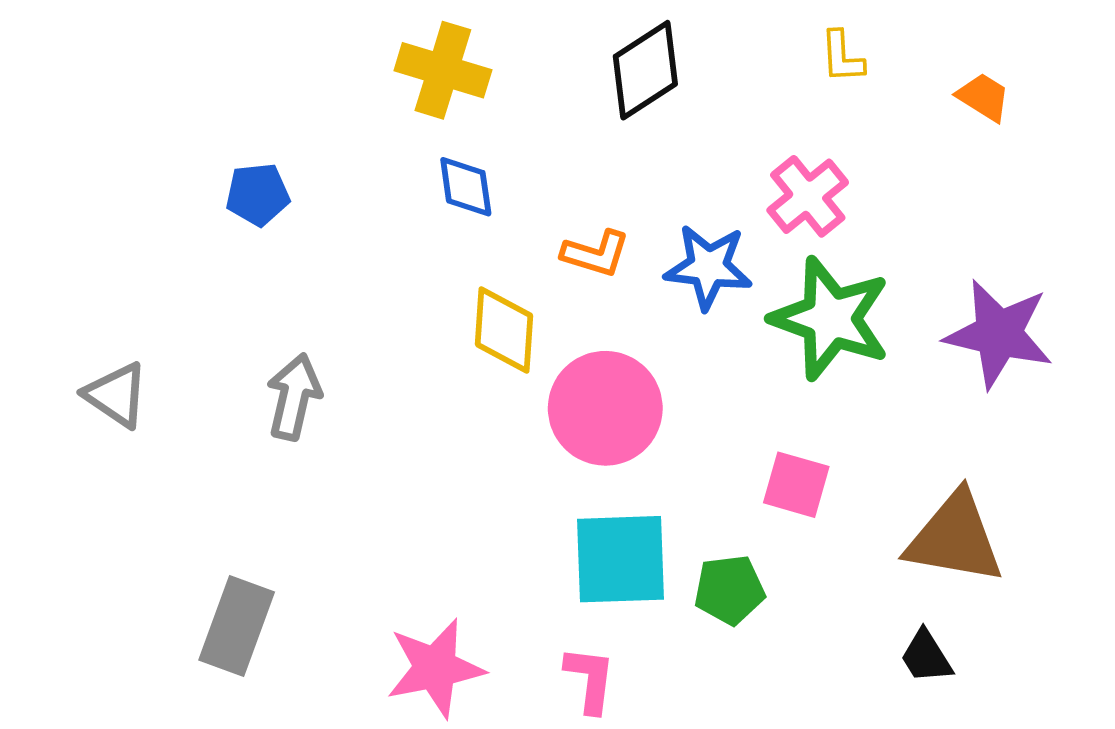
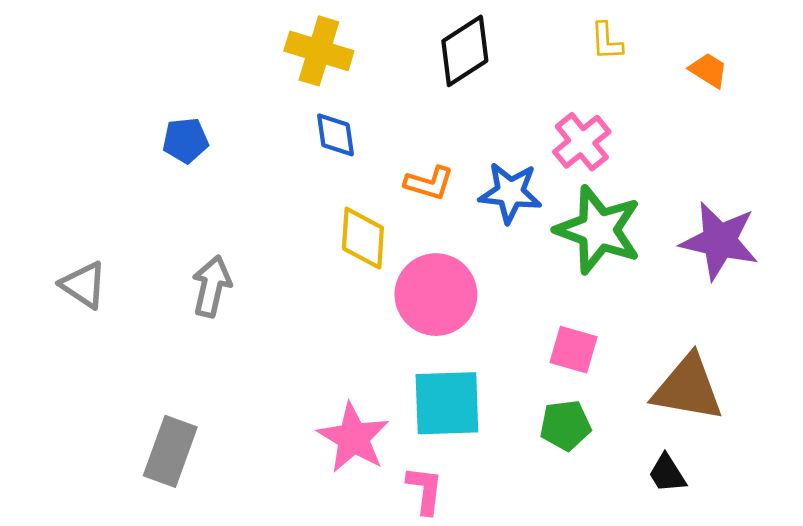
green pentagon: (729, 590) -> (565, 425), moved
pink star: (435, 668) -> (353, 438), moved, turned -30

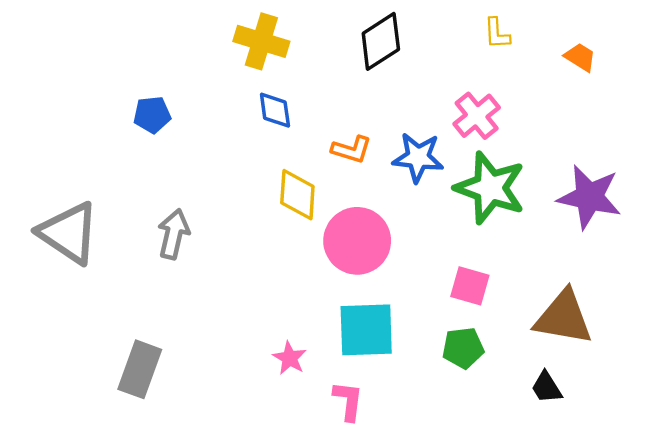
gray triangle: (84, 285) -> (69, 233), size x1.6
pink star: (353, 438) -> (290, 358), size x0.6

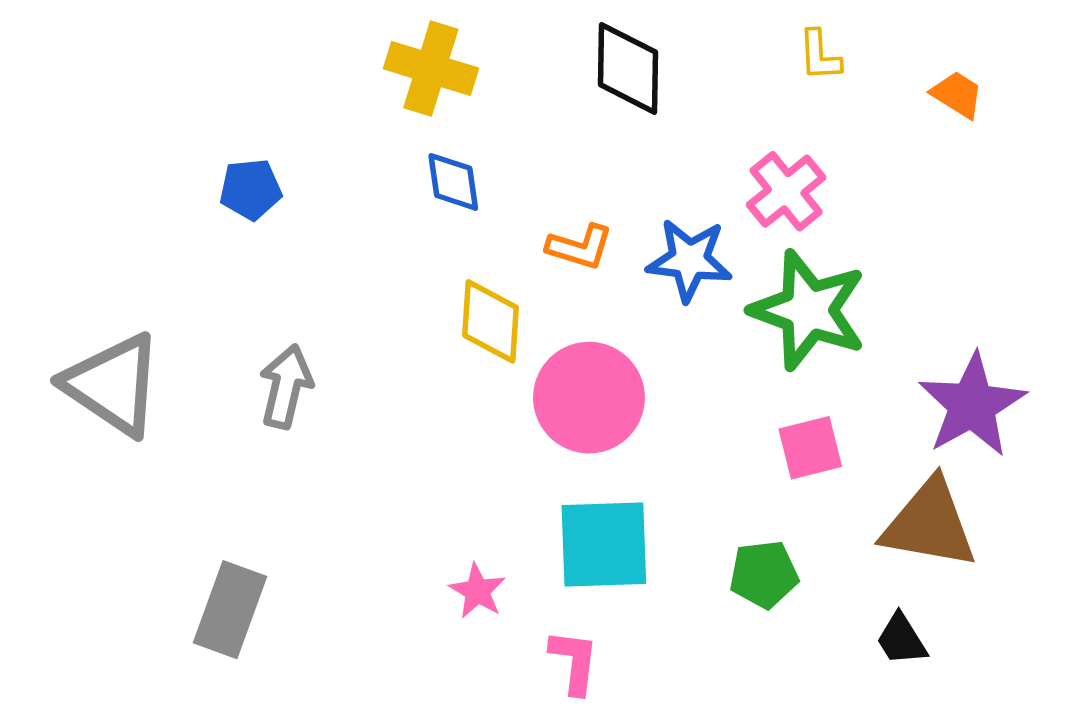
black diamond: (381, 41) -> (628, 68), turned -56
purple star: (589, 197) -> (972, 405), moved, turned 30
pink square: (470, 286) -> (810, 448), moved, turned -30

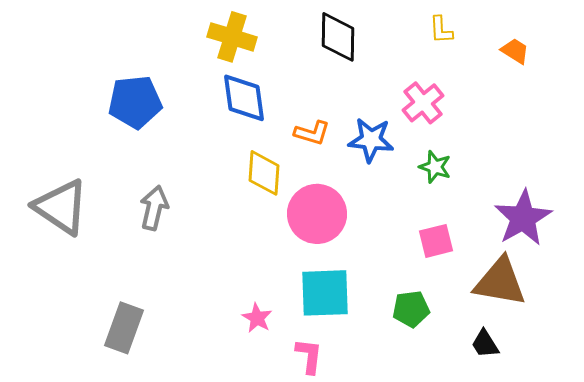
blue diamond: (453, 182) -> (244, 98), size x1.5
blue pentagon: (251, 189) -> (135, 102), size x1.6
green star: (808, 310) -> (435, 167), size x0.5

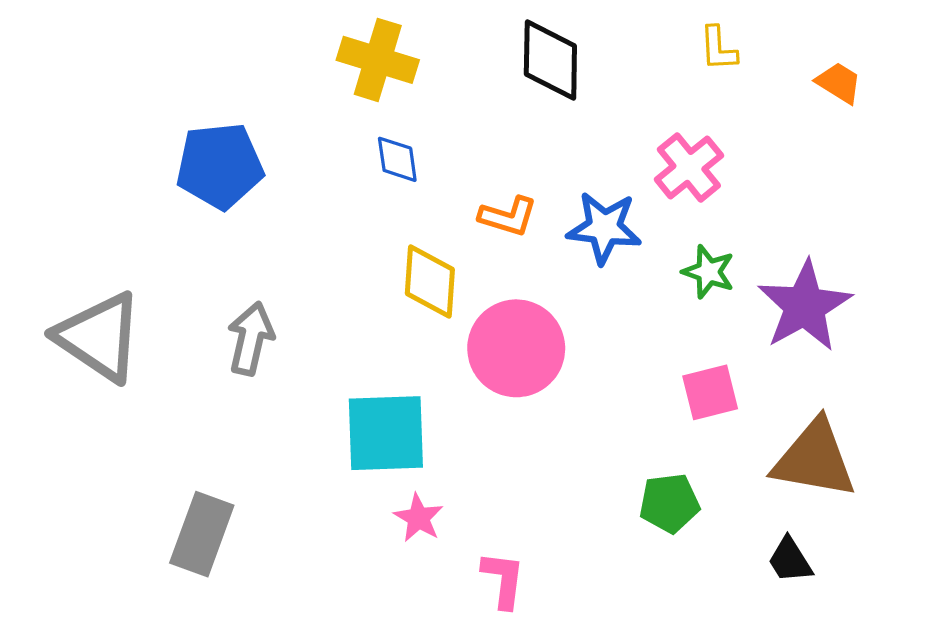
blue diamond: (244, 98) -> (397, 159), size x0.6
purple star: (523, 218) -> (805, 306), moved
cyan square: (325, 293) -> (386, 433), moved

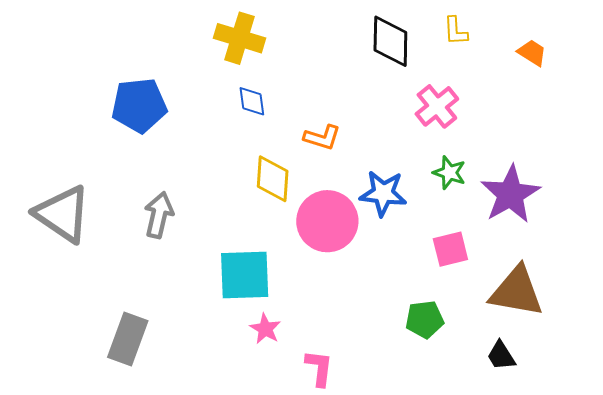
black diamond: (550, 60) -> (390, 41), moved
blue star: (604, 228) -> (383, 193), moved

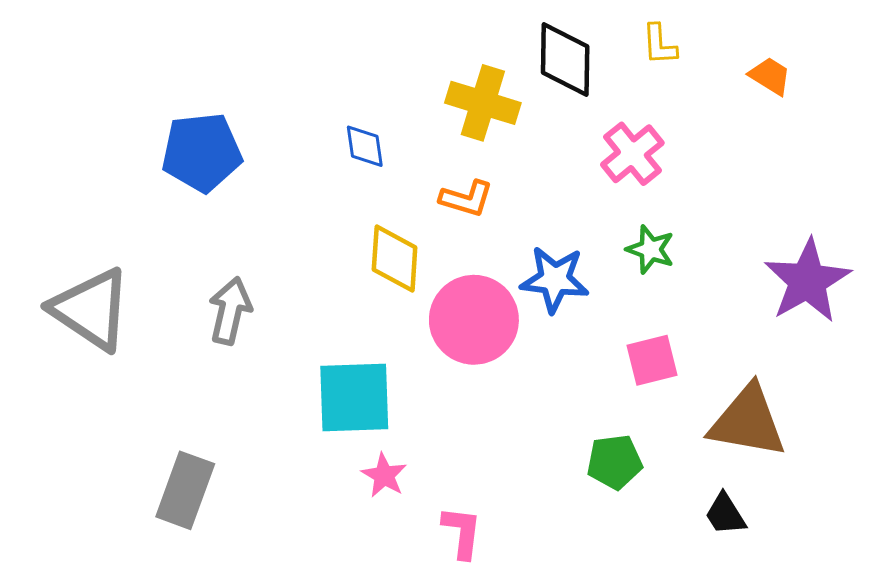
yellow cross: (239, 38) -> (483, 103), moved
purple star: (510, 194) -> (807, 281), moved

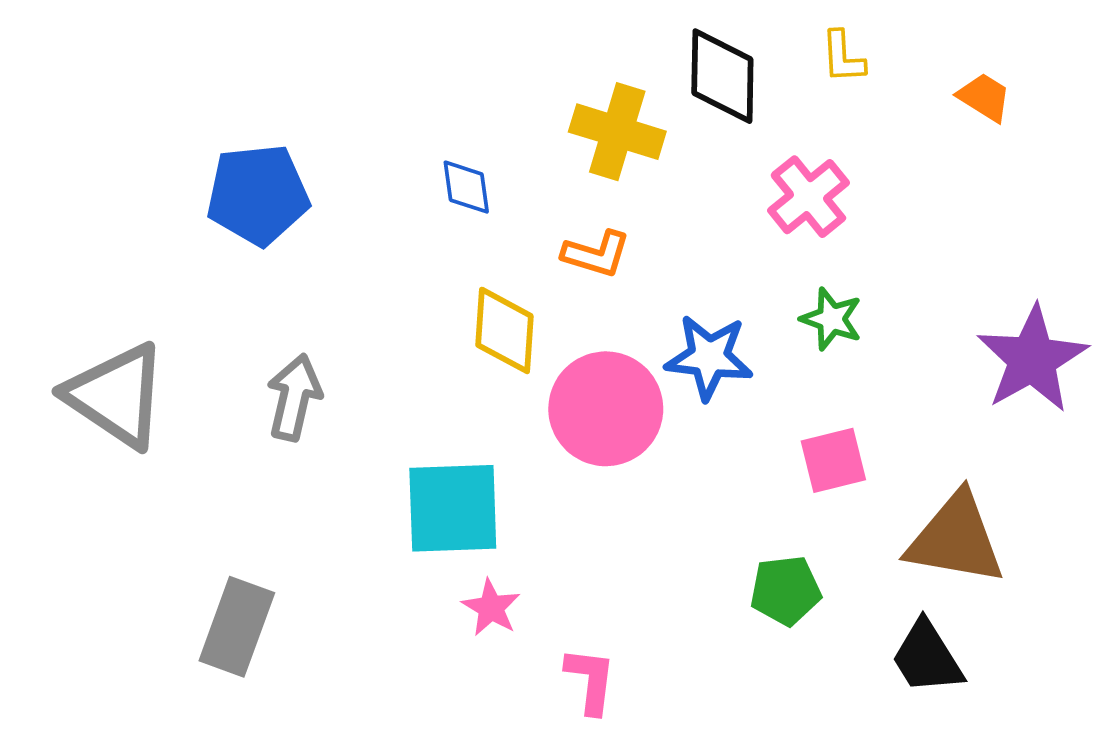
black trapezoid: (725, 514) -> (927, 657), size x1.4

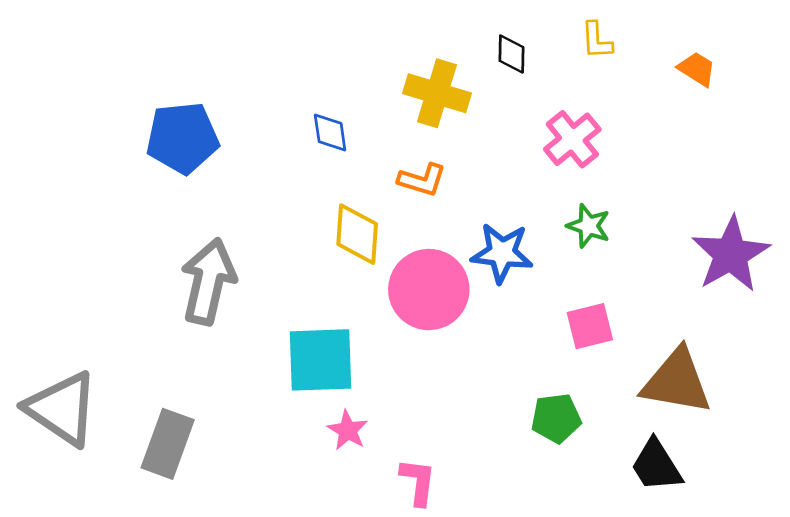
black diamond: (722, 76) -> (511, 54), size x0.6
gray triangle: (116, 395) -> (62, 409), moved
gray arrow: (294, 397) -> (208, 281), size x1.4

